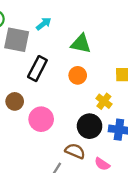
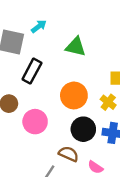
orange circle: (78, 75) -> (74, 95), moved, size x1.5
yellow cross: (104, 101) -> (108, 102), moved

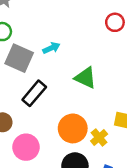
yellow cross: (108, 102) -> (99, 137), moved

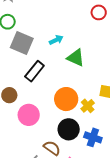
cyan arrow: (51, 48) -> (56, 40), moved

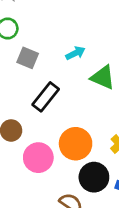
gray square: (22, 43) -> (28, 58), size x0.7
orange circle: (66, 99) -> (76, 144), moved

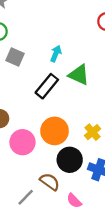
cyan arrow: (75, 53) -> (56, 54), turned -42
black rectangle: (46, 97) -> (47, 86), moved

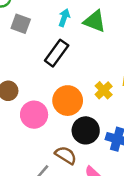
green triangle: (79, 75) -> (95, 21), moved
yellow cross: (93, 132) -> (104, 90), moved

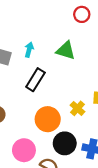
cyan arrow: (64, 18) -> (29, 50), moved
pink circle: (34, 115) -> (24, 150), moved

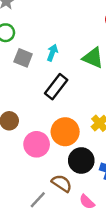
pink circle: (24, 150) -> (37, 144), moved

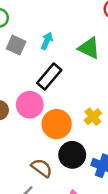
pink circle: (37, 144) -> (30, 105), moved
brown semicircle: (62, 183) -> (42, 168), moved

